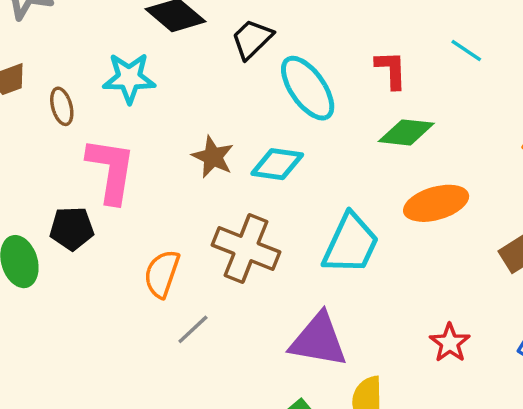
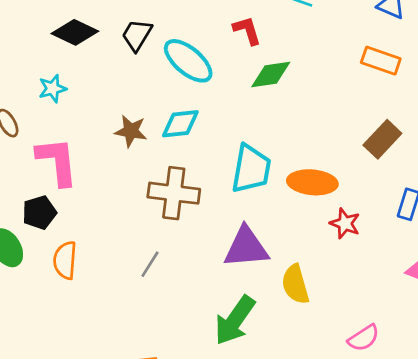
cyan star: (129, 78) -> (52, 89), size x0.7
orange ellipse: (436, 203) -> (312, 182), moved, turned 36
orange semicircle: (162, 274) -> (65, 260), moved

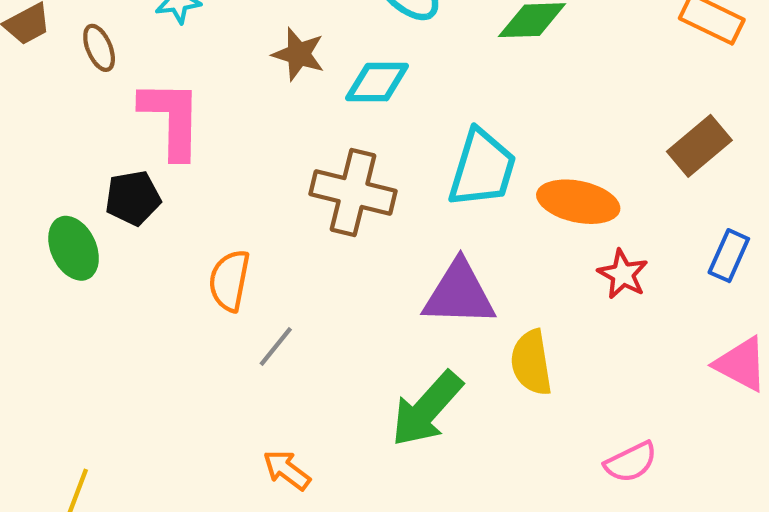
brown star: (131, 131) -> (298, 54), moved
orange semicircle: (65, 260) -> (229, 280), moved
gray line: (150, 264) -> (276, 346), moved

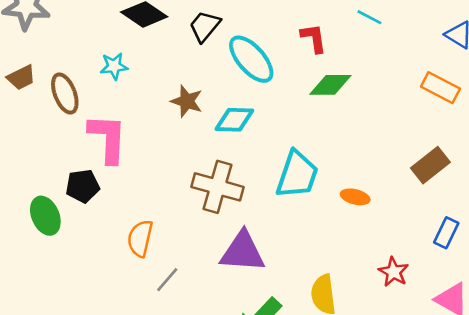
brown ellipse: (99, 48) -> (65, 94), size x1.4
orange ellipse: (578, 202) -> (355, 197), size x0.6
red star: (623, 274) -> (394, 272), moved
purple triangle: (459, 294) -> (243, 252), moved

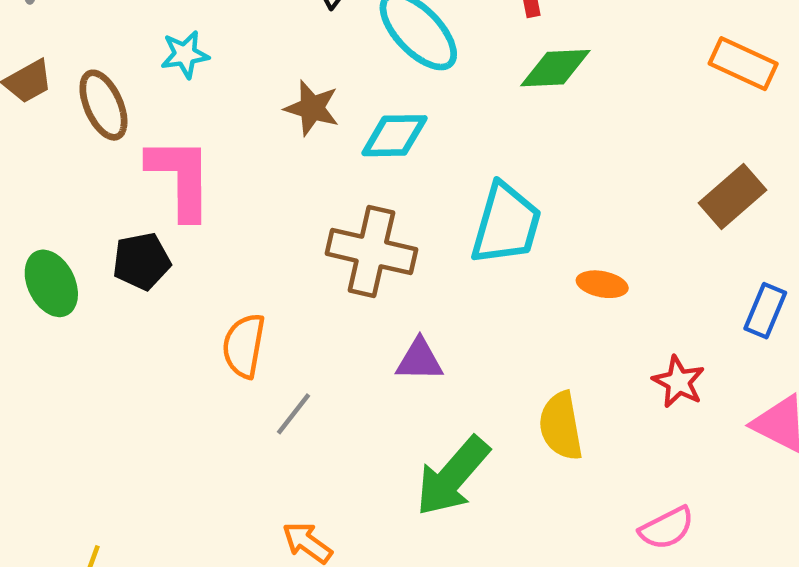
orange ellipse: (355, 197) -> (602, 284), moved
green ellipse: (45, 216) -> (51, 283), moved
purple triangle: (243, 252) -> (420, 360), size x0.6

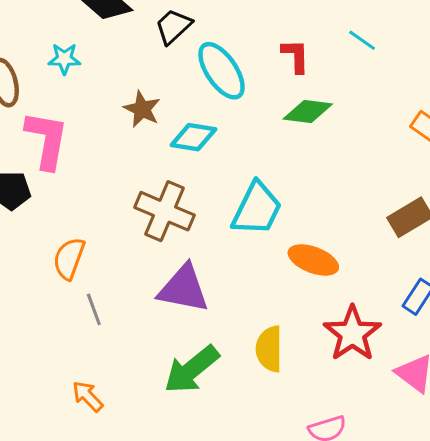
orange ellipse: (602, 284) -> (313, 260), size x1.5
purple triangle: (420, 360) -> (184, 289), size x1.6
red star: (679, 382) -> (352, 334), size x1.6
gray line: (294, 414) -> (94, 309), turned -68

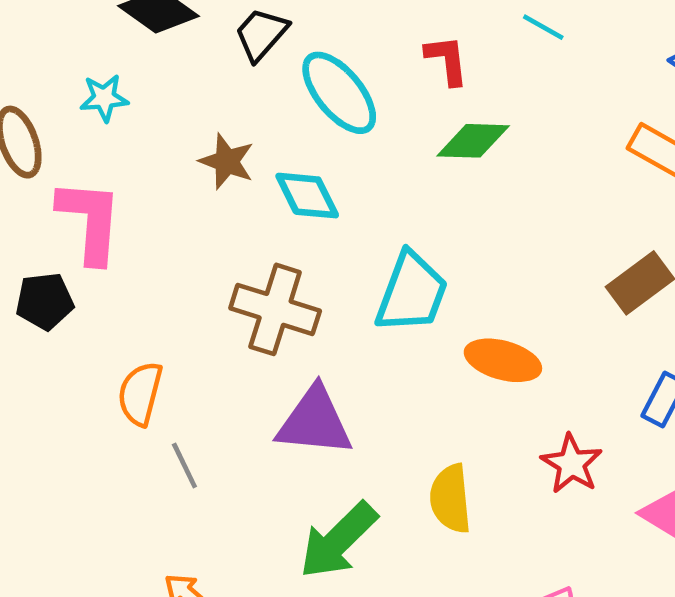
cyan diamond: (193, 137) -> (307, 196), turned 60
red star: (352, 334) -> (572, 464), size x0.7

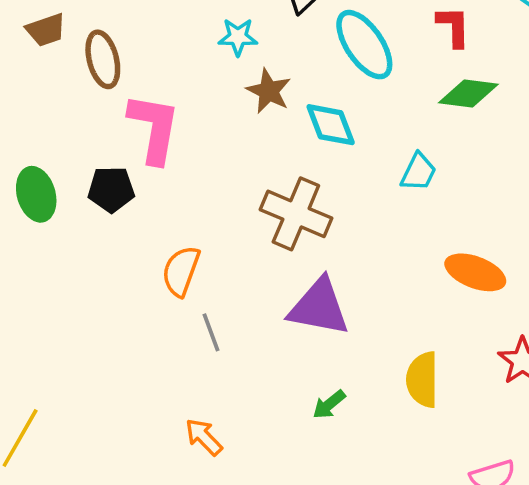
cyan star: (104, 98) -> (238, 37), moved
cyan trapezoid: (412, 293) -> (418, 172), moved, size x0.6
green arrow: (338, 540) -> (329, 405), size x0.5

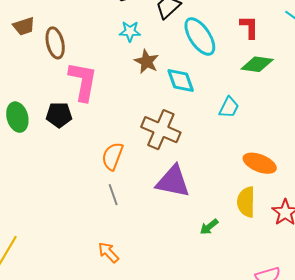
orange semicircle: (181, 271) -> (112, 156), moved
yellow semicircle: (422, 380) -> (246, 202), moved
green arrow: (329, 405) -> (209, 227), moved

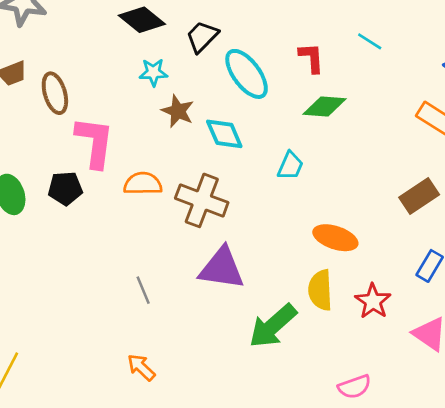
orange semicircle: (112, 156) -> (143, 184), moved, turned 72
green arrow: (209, 227) -> (273, 326), size x2.0

